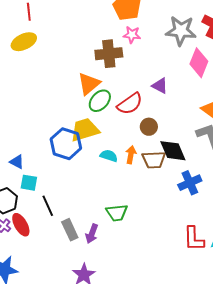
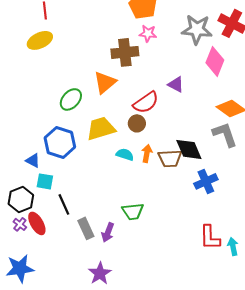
green ellipse: (100, 101) -> (71, 99), moved
brown circle: (149, 127) -> (137, 123), moved
blue hexagon: (66, 144) -> (60, 142), moved

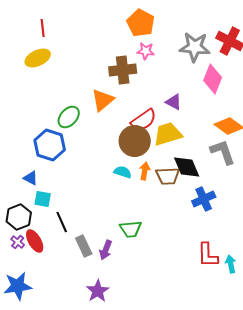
brown circle: (137, 123) -> (135, 141), size x1.8
yellow trapezoid: (101, 128) -> (168, 134), moved
blue hexagon: (60, 142) -> (50, 145), moved

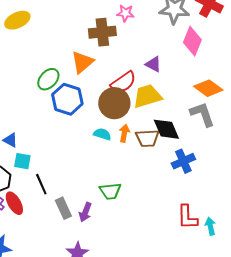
blue hexagon: (50, 145) -> (67, 99), moved

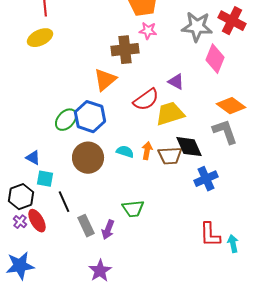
green ellipse: (48, 79) -> (66, 120), moved
brown circle: (114, 103) -> (88, 158), moved

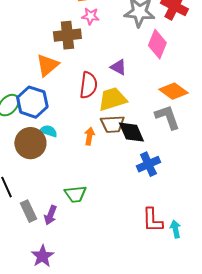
red semicircle: (146, 100) -> (88, 85), turned -48
cyan semicircle: (125, 152) -> (48, 131), moved
brown trapezoid: (170, 156) -> (112, 124), moved

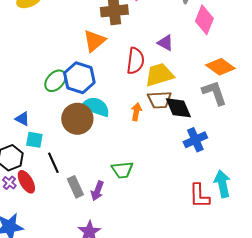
cyan semicircle: (48, 131) -> (95, 107), size x1.6
cyan arrow: (175, 229) -> (222, 184), moved, size x1.5

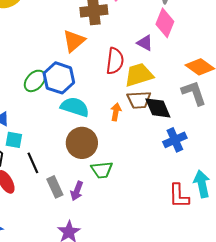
pink diamond: (204, 20) -> (165, 23), moved
brown circle: (77, 119) -> (82, 143), moved

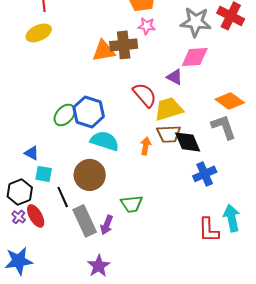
pink diamond: (165, 23) -> (195, 57), turned 64
orange triangle: (74, 41) -> (104, 51), moved, turned 30
red semicircle: (115, 61) -> (145, 95), turned -48
brown circle: (82, 143) -> (90, 175), moved
gray rectangle: (55, 187) -> (85, 221), size x1.4

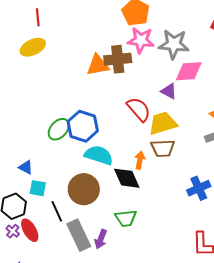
gray star: (196, 22) -> (174, 44), moved
pink star: (147, 26) -> (141, 40), size x1.5
black diamond: (188, 142) -> (127, 178), moved

